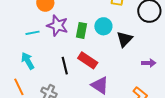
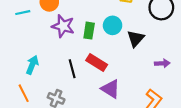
cyan line: (33, 33) -> (23, 13), moved
cyan arrow: (28, 61) -> (32, 65), turned 54

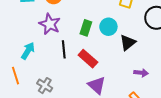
purple star: (63, 26) -> (50, 24), moved
purple arrow: (162, 63) -> (141, 73), moved
black line: (72, 69) -> (64, 49), moved

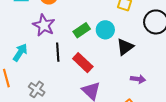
green rectangle: (86, 28) -> (82, 30), turned 35

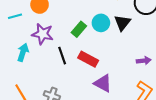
black triangle: (125, 47) -> (122, 23), moved
cyan arrow: (20, 52) -> (23, 52), moved

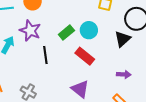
black triangle: (122, 23) -> (123, 39), moved
red rectangle: (88, 59) -> (85, 56), moved

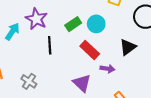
black triangle: (123, 39) -> (128, 47), moved
purple arrow: (124, 74) -> (107, 69), moved

